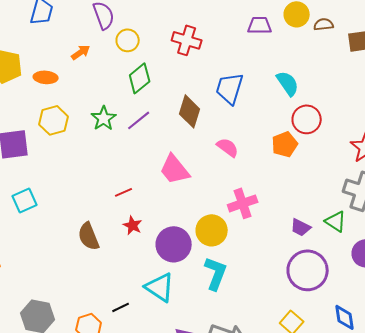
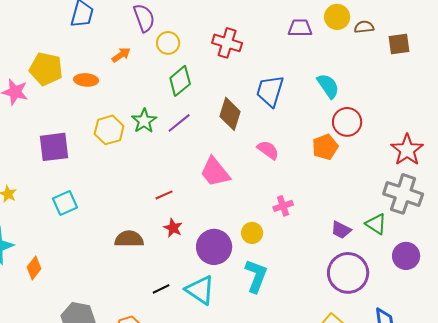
yellow hexagon: (54, 120) -> (109, 130), moved
pink cross: (243, 203) -> (283, 206), size x0.7
yellow circle: (212, 230) -> (252, 233), size x0.7
brown semicircle: (89, 236) -> (129, 239), turned 112
black line: (121, 307) -> (161, 289), moved

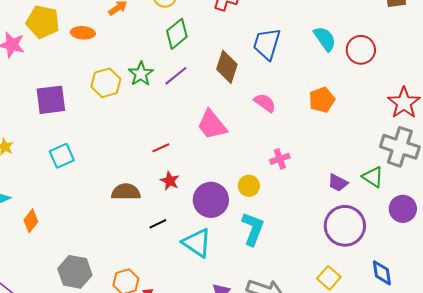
red circle: (347, 122) -> (361, 50), moved
black line: (161, 289) -> (158, 224), moved

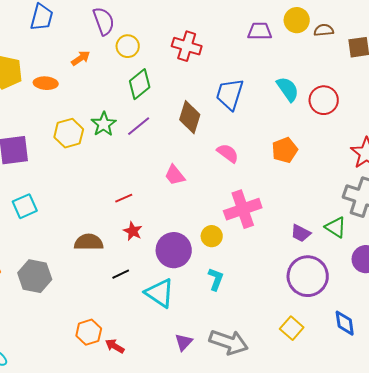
pink trapezoid: (212, 125) -> (175, 175), size x0.7
pink cross: (280, 159) -> (243, 209), size x1.8
cyan L-shape: (253, 229) -> (216, 279), size x0.7
gray hexagon: (75, 272) -> (35, 276), moved

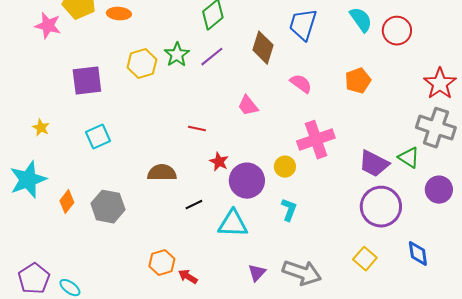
red line: (124, 198) -> (197, 129), turned 36
red star: (133, 231) -> (219, 162), moved
purple trapezoid: (301, 233) -> (374, 164), size x1.5
cyan triangle: (160, 293) -> (233, 224), turned -32

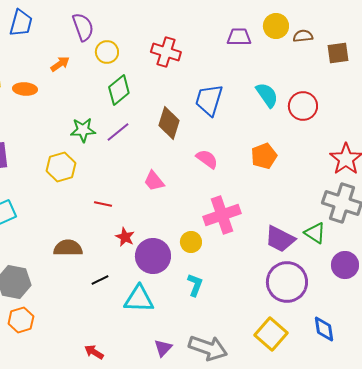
green star: (177, 55) -> (83, 130), turned 30
yellow hexagon: (142, 64) -> (61, 167), moved
yellow square: (365, 259) -> (271, 334), size x1.4
orange hexagon: (162, 263) -> (21, 320), moved

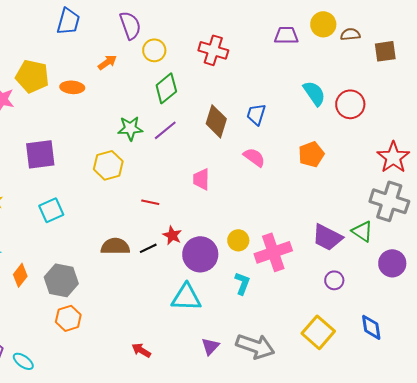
blue trapezoid: (209, 100) -> (256, 114), moved, size x0.7
pink trapezoid: (154, 181) -> (201, 179), turned 40
pink cross: (222, 215) -> (273, 252), moved
black line: (100, 280) -> (148, 248), moved
purple circle: (287, 282) -> (334, 280), size x0.5

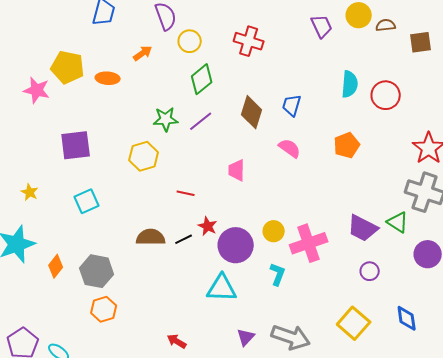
purple trapezoid: (286, 35) -> (322, 26), turned 65
cyan semicircle: (314, 93) -> (350, 84), turned 40

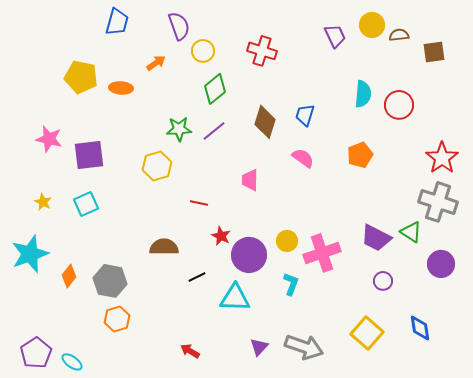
pink star: (37, 90) -> (49, 139), moved
cyan square: (87, 201) -> (86, 204), moved
black line: (184, 239) -> (197, 277), moved

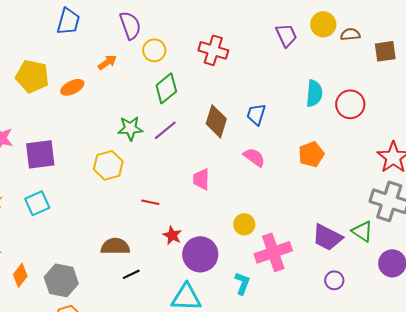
orange ellipse: (121, 88) -> (72, 87), turned -30
yellow circle: (287, 241) -> (244, 224), moved
black line: (197, 277) -> (131, 274), moved

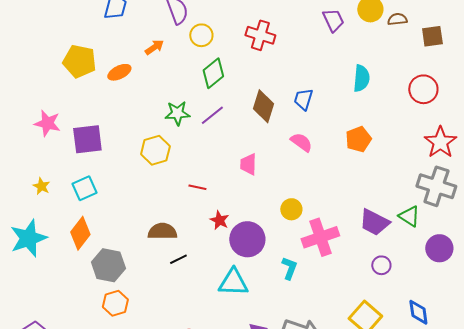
red circle: (350, 104) -> (423, 89), moved
orange diamond: (20, 275) -> (80, 233), moved, size x1.4

